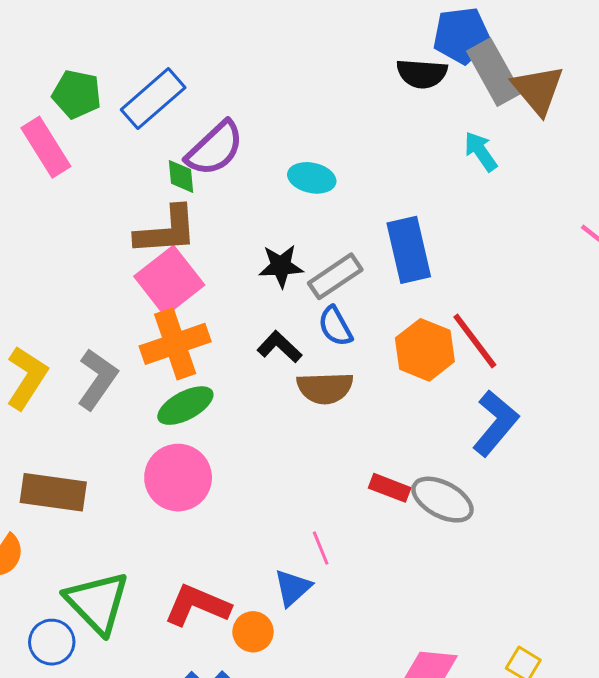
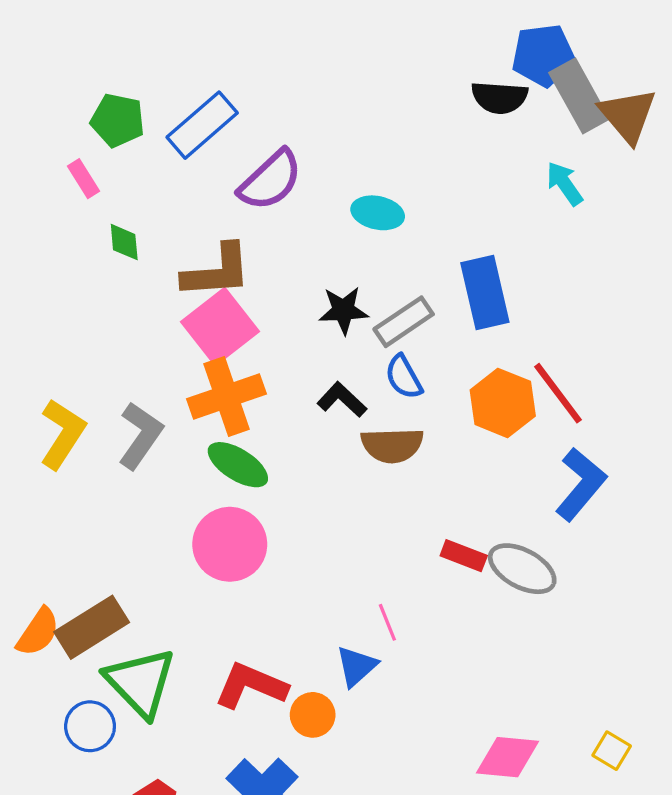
pink rectangle: (46, 147) -> (84, 179), size x0.6
green diamond: (181, 176) -> (124, 242), moved
green ellipse: (185, 406) -> (238, 465), turned 60
brown rectangle: (53, 492) -> (92, 627), moved, turned -40

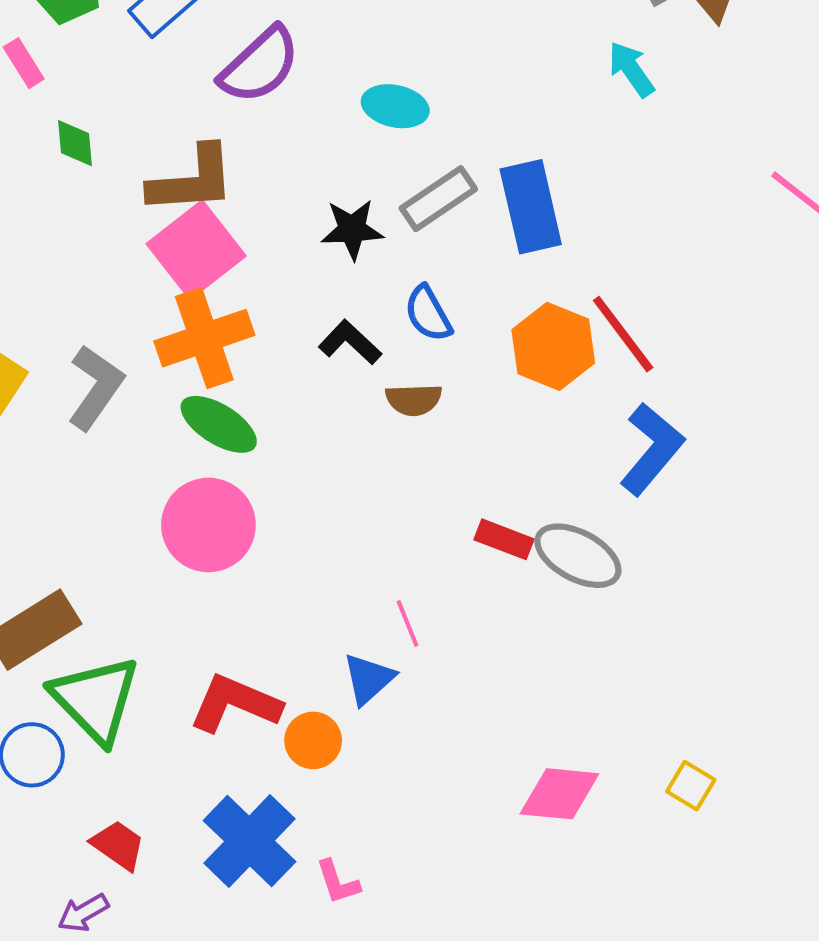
gray rectangle: (404, 322) -> (438, 199), moved
brown semicircle: (392, 445) -> (414, 400), size x0.7

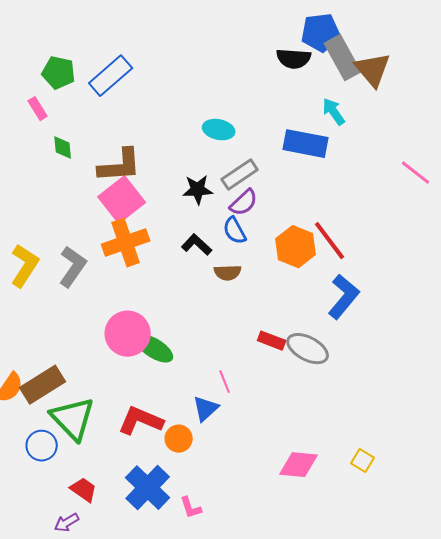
purple semicircle: (260, 65) -> (244, 203), moved, size x0.7
blue rectangle: (531, 207) -> (306, 144), moved, turned -66
green ellipse: (219, 424) -> (155, 349), moved

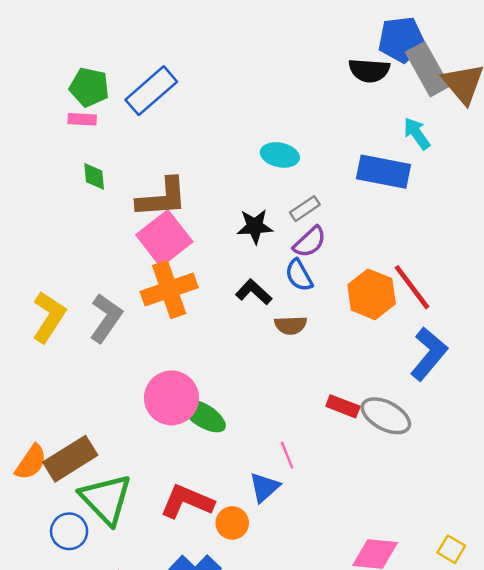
pink rectangle: (38, 109) -> (82, 119), moved, turned -55
gray rectangle: (240, 175) -> (305, 209), size x0.7

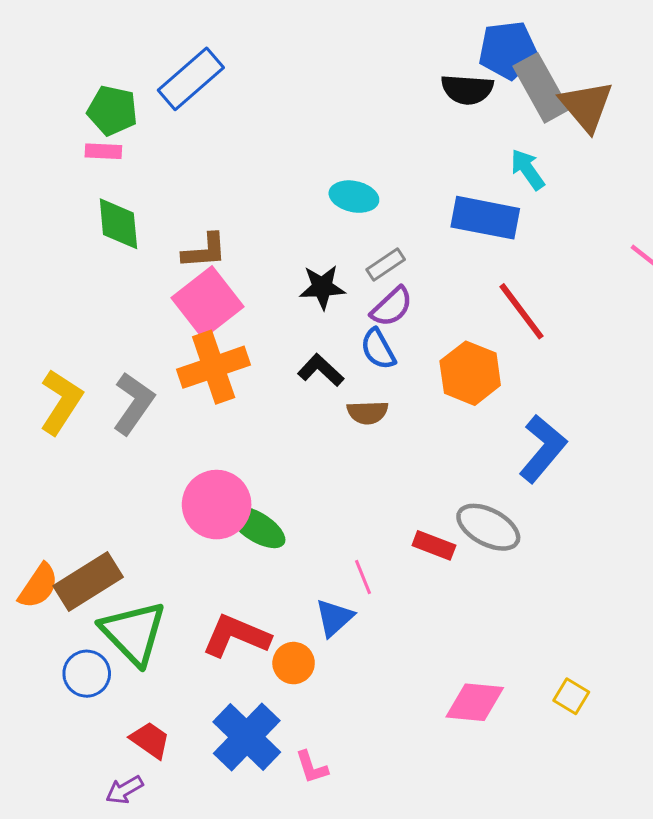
blue rectangle: (151, 91) -> (191, 79), moved
green diamond: (94, 176) -> (118, 224), size x1.5
brown L-shape: (162, 198) -> (204, 251), size x0.7
red line: (412, 287) -> (522, 311), moved
red rectangle: (343, 406) -> (434, 545), moved

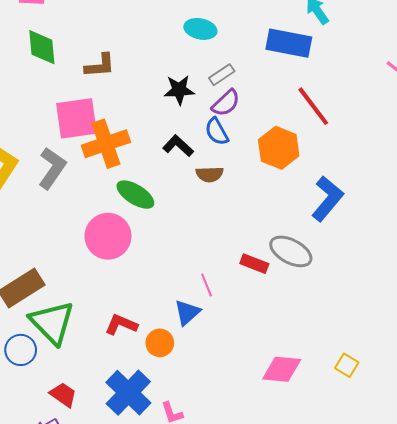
pink square: (207, 302) -> (76, 118), moved, turned 30
green ellipse: (257, 527) -> (135, 195), moved
red L-shape: (236, 636) -> (121, 325), size x0.7

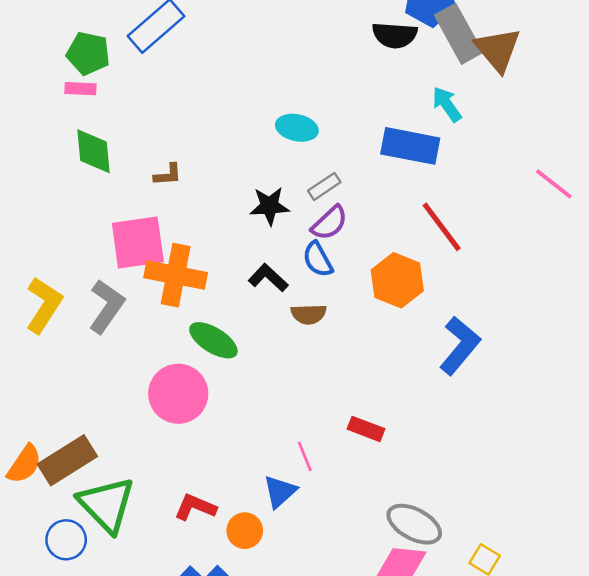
brown L-shape: (100, 66) -> (168, 175), size x0.7
orange cross: (106, 144) -> (176, 275), turned 30
gray ellipse: (291, 251) -> (414, 524), moved

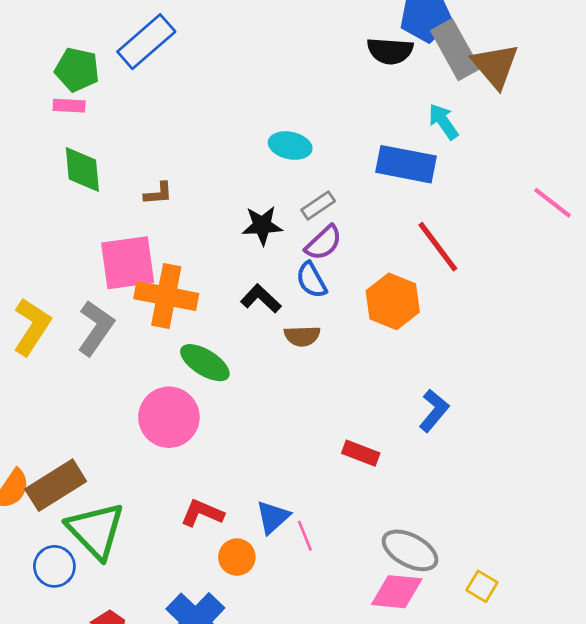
blue L-shape: (460, 345) -> (434, 411), moved, size x0.7
pink line: (305, 456) -> (305, 536), moved
red L-shape: (195, 507) -> (202, 513), moved

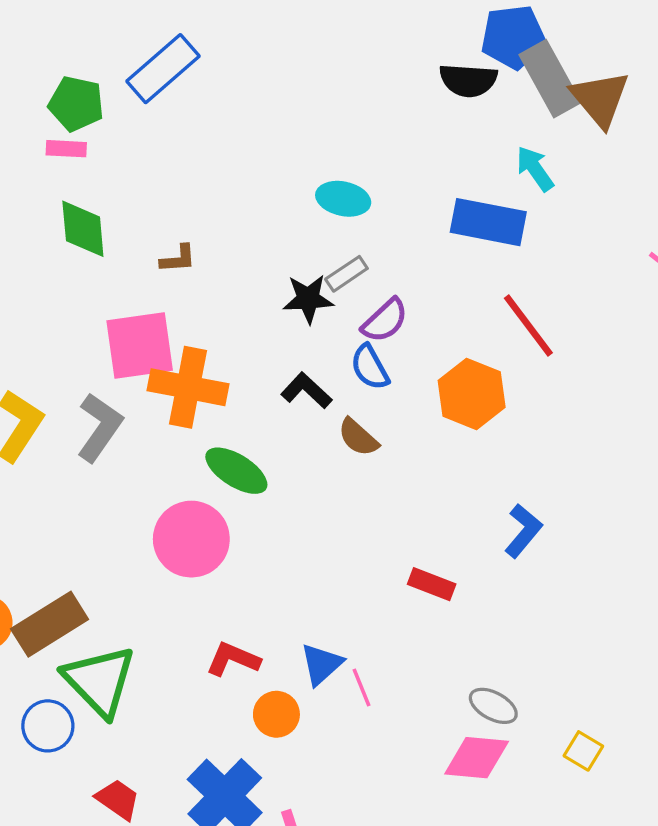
gray rectangle: (318, 205) -> (346, 274), moved
brown semicircle: (302, 336) -> (358, 437), turned 44
gray ellipse: (410, 550) -> (493, 706), size x0.7

